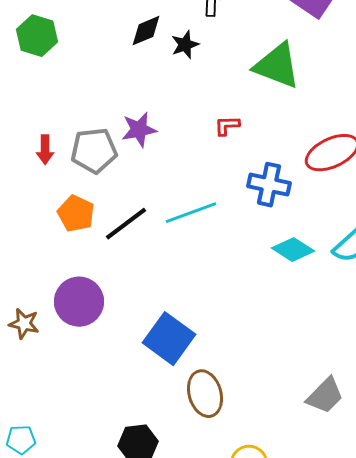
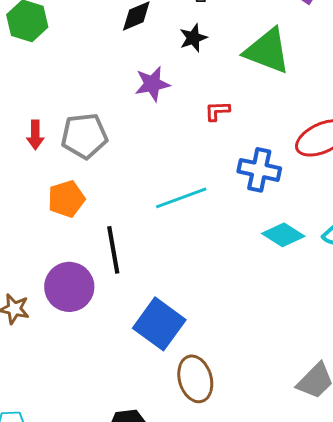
black star: (185, 45) -> (193, 38), moved
purple star: (139, 130) -> (152, 84), moved
orange pentagon: (76, 214) -> (66, 199), turned 30
black line: (126, 224) -> (113, 250), moved, turned -63

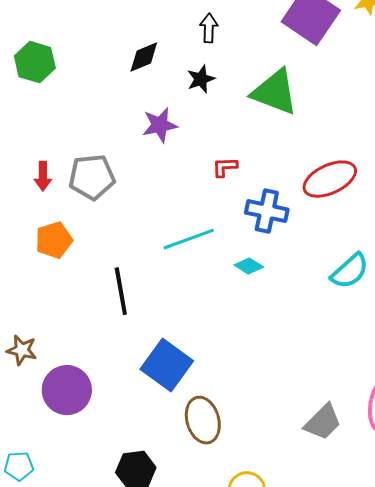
red L-shape: (217, 111) -> (225, 167), moved
orange pentagon: (66, 199) -> (54, 240), moved
cyan diamond: (283, 235) -> (249, 266), moved, size x0.7
purple circle: (69, 287) -> (67, 390), moved

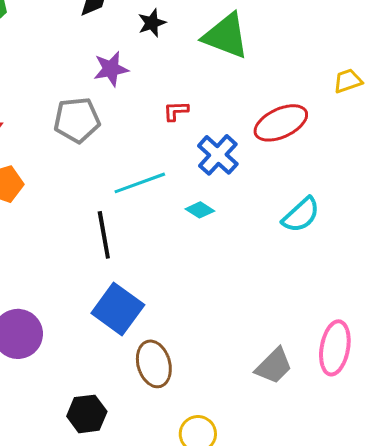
gray pentagon: (92, 177) -> (77, 120), moved
blue cross: (267, 211) -> (218, 155), turned 30
black line: (121, 291) -> (104, 235), moved

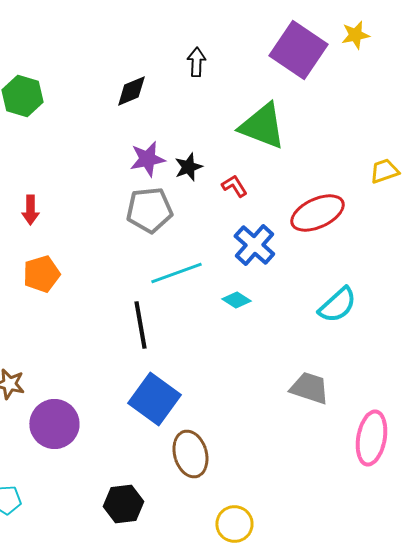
black star: (152, 23) -> (188, 167), moved
red L-shape: (176, 111) -> (234, 186), moved, turned 60
gray pentagon: (77, 120) -> (149, 210), moved
gray trapezoid: (274, 366) -> (309, 388), moved, turned -117

